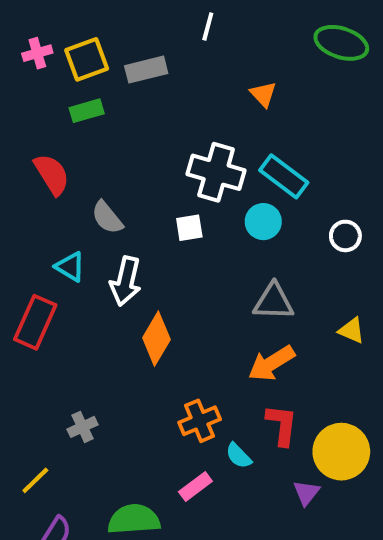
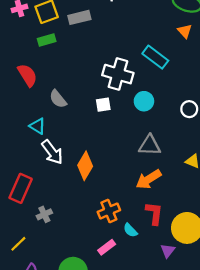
orange triangle: (263, 94) -> (185, 31), moved
cyan rectangle: (284, 176) -> (155, 57), moved
white arrow: (126, 281) -> (52, 152), moved, turned -50
red rectangle: (35, 322) -> (21, 188), moved

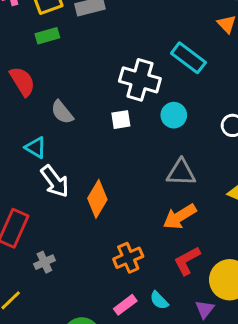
red L-shape: (154, 213) -> (187, 261), turned -125
cyan semicircle: (130, 230) -> (159, 300), moved

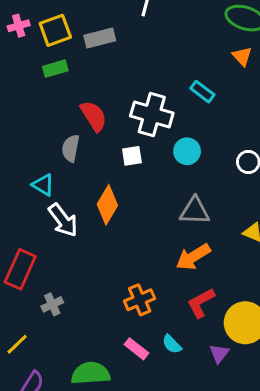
cyan rectangle: (188, 58) -> (202, 92), size x0.7
red semicircle: (22, 81) -> (94, 116), moved
gray semicircle: (62, 112) -> (71, 148), turned 50
orange diamond: (97, 199) -> (107, 205), moved
pink rectangle: (125, 305) -> (137, 349), turned 75

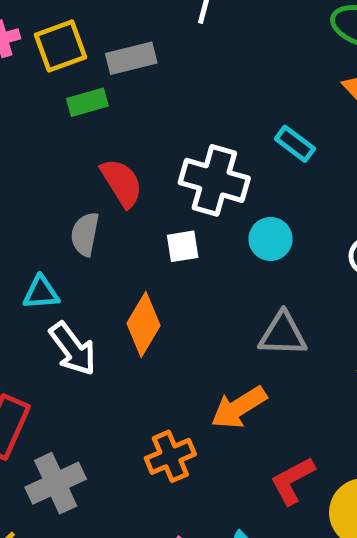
green rectangle: (55, 69) -> (87, 102), moved
cyan triangle: (43, 185) -> (41, 293), turned -35
orange arrow: (193, 257) -> (239, 407), moved
orange cross: (140, 300) -> (170, 456), moved
gray cross: (52, 304) -> (56, 483), size x1.6

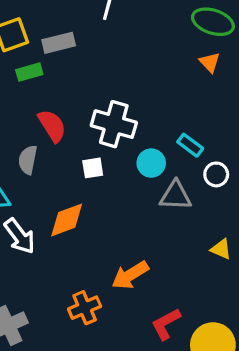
cyan rectangle: (295, 144) -> (190, 145), moved
orange diamond: (144, 324) -> (67, 220), turned 39
gray triangle: (283, 334) -> (176, 196), moved

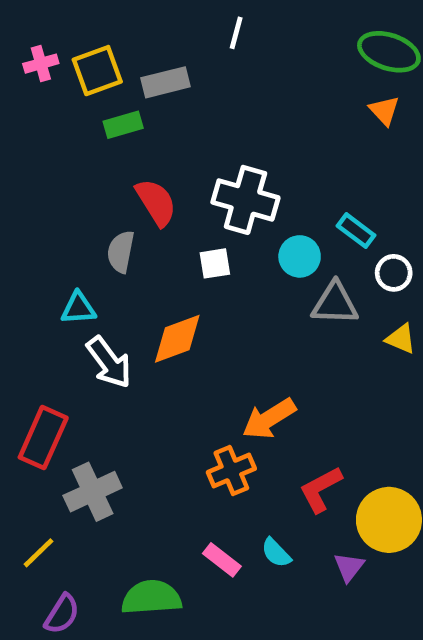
yellow triangle: (221, 249) -> (401, 339), moved
orange cross: (85, 308) -> (231, 470), moved

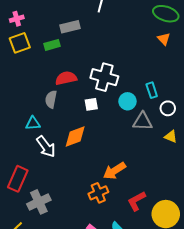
yellow square: (97, 71) -> (20, 43), moved
red semicircle: (156, 202) -> (66, 78), turned -70
cyan rectangle: (356, 231) -> (152, 90), turned 35

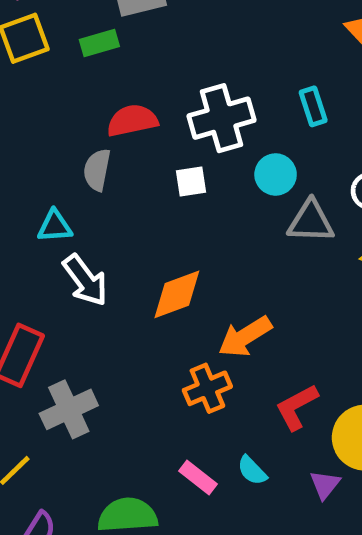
white cross: (104, 77) -> (222, 118), turned -32
cyan rectangle: (152, 90) -> (313, 106), moved
orange diamond: (75, 137) -> (177, 294), moved

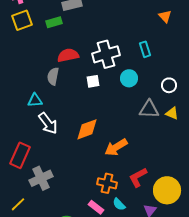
gray triangle: (311, 221) -> (149, 109), moved
orange cross: (207, 388) -> (107, 183), moved, turned 36

